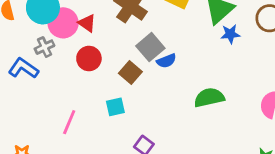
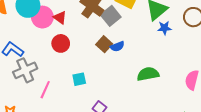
gray cross: (45, 47) -> (25, 70), moved, size x1.6
gray square: (150, 47) -> (111, 16), moved
brown square: (130, 73) -> (104, 44), moved

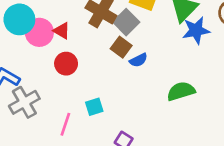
blue star: (164, 28) -> (196, 30), size x1.5
brown square: (104, 44) -> (121, 47), moved
pink line: (45, 90) -> (65, 124), moved

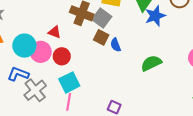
cyan circle: (19, 19) -> (24, 46), moved
pink circle: (39, 32) -> (41, 52), moved
blue semicircle: (138, 60) -> (116, 45), turned 104
cyan square: (94, 107) -> (69, 82), moved, size x1.5

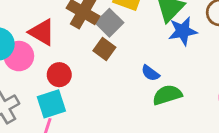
red triangle: (55, 32) -> (42, 32), size x1.5
blue semicircle: (116, 45) -> (150, 73), moved, turned -40
red circle: (62, 56) -> (59, 75), moved

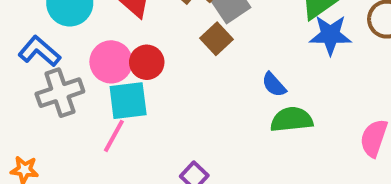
pink circle: (19, 56) -> (111, 62), moved

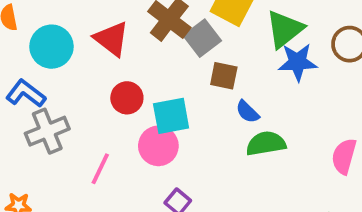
brown square: (216, 39) -> (224, 76), moved, turned -32
pink circle: (111, 62) -> (158, 146), moved
cyan square: (128, 101) -> (171, 116), moved

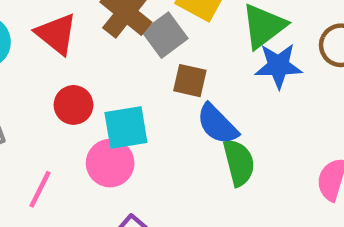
blue semicircle: (247, 112) -> (217, 124), size x1.5
green semicircle: (266, 144) -> (239, 163), turned 84

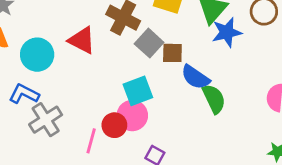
gray square: (165, 35) -> (149, 43), moved
red circle: (73, 105) -> (114, 125), moved

